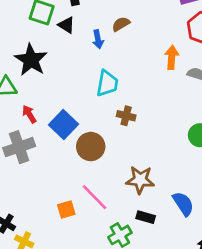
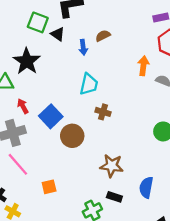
pink line: (95, 197) -> (18, 164), moved
blue semicircle: (183, 204) -> (146, 187), turned -140

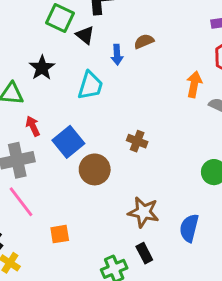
black star: (27, 61) -> (42, 68), size x0.7
cyan trapezoid: (89, 84) -> (90, 86), moved
blue semicircle: (146, 187) -> (189, 228), moved
black rectangle: (114, 197) -> (144, 253), turned 40

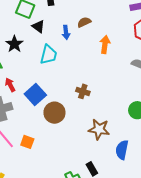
black triangle: (85, 35) -> (38, 26), moved
orange arrow: (194, 84) -> (105, 44), moved
brown star: (143, 212) -> (99, 129), moved
orange square: (60, 234) -> (27, 142), moved, turned 32

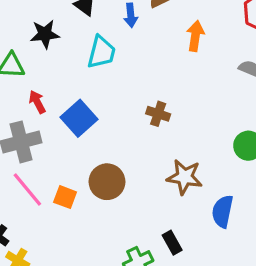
black star: (14, 44) -> (45, 34), turned 30
brown circle: (54, 113) -> (107, 182), moved

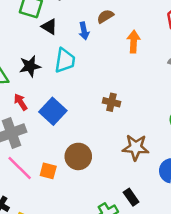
black star: (45, 34) -> (30, 66), moved

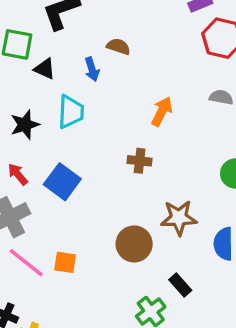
brown semicircle: (105, 16) -> (118, 46), turned 56
orange arrow: (134, 42) -> (162, 111), moved, turned 30
brown circle: (78, 156) -> (134, 244), moved

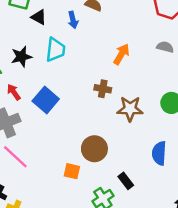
brown star: (179, 218) -> (130, 109), moved
orange square: (65, 262) -> (72, 171), moved

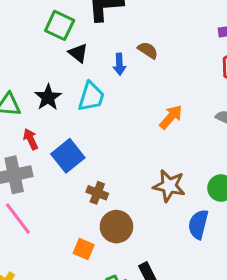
black star: (21, 57) -> (48, 97), turned -30
brown cross: (103, 89) -> (97, 193), moved
blue semicircle: (159, 153) -> (198, 224), moved

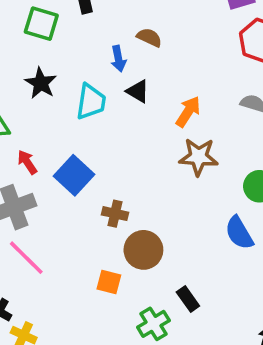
black triangle: (78, 53) -> (138, 91), moved
black star: (48, 97) -> (41, 83), moved
brown star: (169, 186) -> (198, 157), moved
blue semicircle: (198, 224) -> (239, 233), turned -36

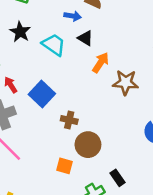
blue arrow: (118, 59) -> (73, 16), turned -70
cyan trapezoid: (91, 102) -> (54, 45), turned -65
orange arrow: (188, 112) -> (101, 63), moved

